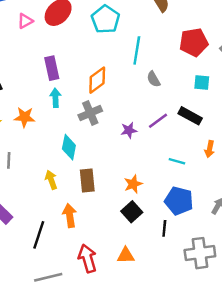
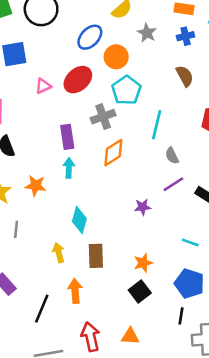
gray cross: (90, 113) -> (103, 117), moved
purple line: (158, 121) -> (173, 184), moved
black line: (164, 228) -> (181, 316), moved

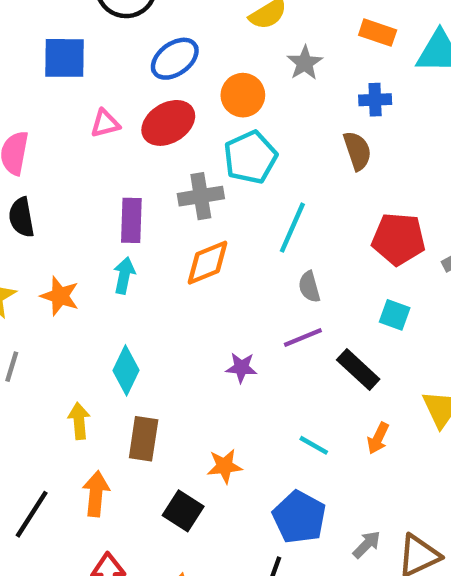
blue cross: (186, 36) -> (375, 100), moved
blue ellipse: (90, 37) -> (175, 59), moved
black square: (140, 291) -> (183, 511), moved, turned -30

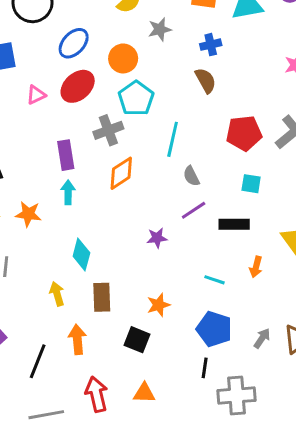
gray star: (305, 63) -> (160, 29), turned 30
black rectangle: (358, 370) -> (234, 224), turned -32

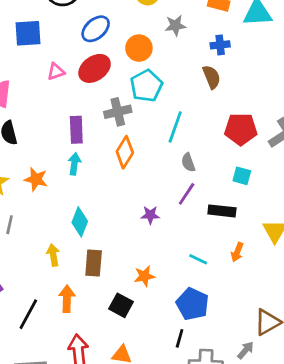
orange diamond: (121, 173) -> (125, 152), turned -32
purple line: (194, 210) -> (187, 194), turned -30
gray arrow: (262, 338) -> (246, 350), moved

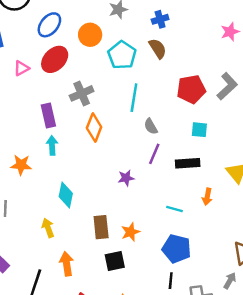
cyan pentagon: (146, 86) -> (122, 55), moved
brown rectangle: (94, 263) -> (101, 227), moved
black square: (121, 305) -> (115, 261), turned -30

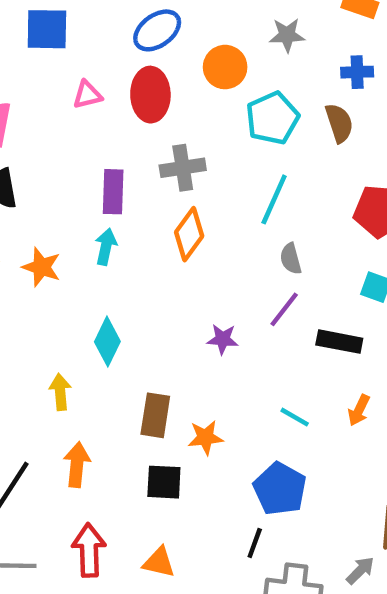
red ellipse: (55, 59) -> (150, 95), turned -60

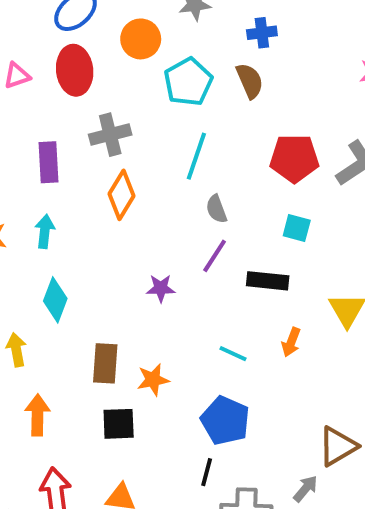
cyan arrow: (106, 247) -> (45, 231), moved

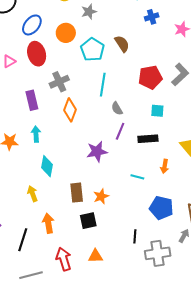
blue cross: (262, 33) -> (152, 17), moved
purple star: (161, 288) -> (97, 152), size x1.5
blue pentagon: (225, 421) -> (161, 208), moved

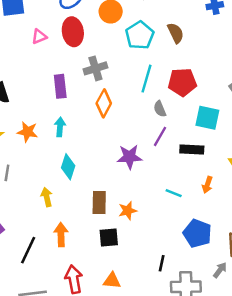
red pentagon: (150, 77) -> (182, 82), moved
cyan square: (157, 111) -> (207, 118), size x1.5

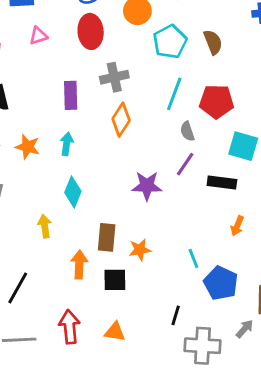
pink triangle: (39, 37) -> (38, 36), moved
cyan line: (174, 193) -> (193, 258), moved, turned 42
orange arrow: (61, 235) -> (79, 265), moved

